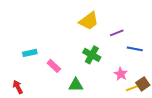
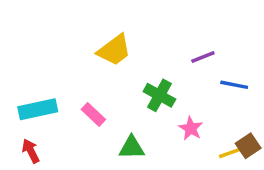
yellow trapezoid: (89, 21) -> (114, 50), moved
cyan rectangle: (30, 53) -> (38, 109), moved, size x1.5
pink star: (121, 74) -> (191, 128), moved

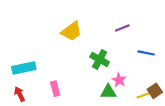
purple line: (203, 57) -> (122, 28), moved
pink rectangle: (93, 114) -> (55, 89), moved, turned 32
green triangle: (132, 147) -> (108, 92), moved

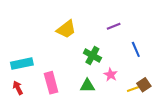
blue line: (146, 53) -> (136, 49), turned 56
pink rectangle: (55, 89) -> (51, 83), size x1.5
green triangle: (108, 92) -> (87, 86), moved

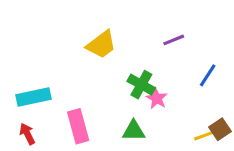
blue line: (136, 49) -> (208, 75), turned 56
pink star: (111, 75) -> (157, 98), moved

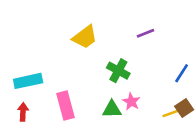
blue line: (208, 75) -> (182, 73), moved
pink star: (157, 98) -> (131, 102), moved
red arrow: (27, 134) -> (23, 112), turned 30

